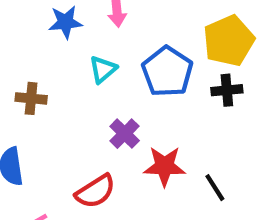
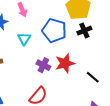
red star: (164, 166) -> (65, 63), moved

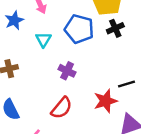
red star: (65, 63) -> (105, 101), moved
black line: (93, 77) -> (126, 84), turned -56

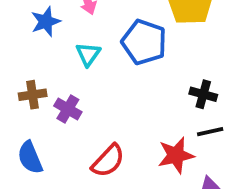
black cross: (115, 28) -> (203, 94), moved, turned 35
purple cross: (67, 71) -> (68, 109), moved

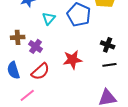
red star: (176, 155) -> (72, 60), moved
red semicircle: (108, 161) -> (40, 71), moved

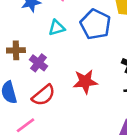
cyan triangle: (49, 19) -> (57, 28), turned 32

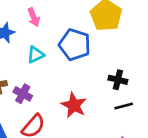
red star: (85, 82) -> (74, 105), turned -30

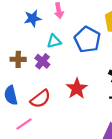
purple cross: (23, 94) -> (42, 61), moved

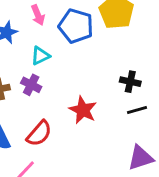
blue pentagon: (87, 40) -> (76, 26), moved

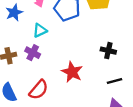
black line: (137, 110) -> (114, 81), moved

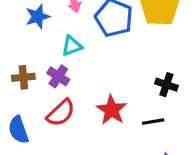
black line: (114, 81) -> (153, 122), moved
red semicircle: (39, 90) -> (61, 113), moved

